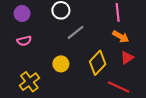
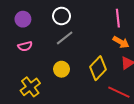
gray line: (76, 32) -> (65, 38), moved

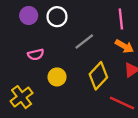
purple circle: (23, 19) -> (29, 15), moved
gray line: (65, 38) -> (84, 41), moved
pink semicircle: (25, 46) -> (36, 54), moved

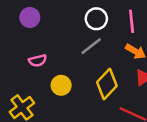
white circle: (57, 17) -> (96, 19), moved

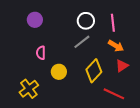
pink semicircle: (38, 61) -> (41, 53), turned 104

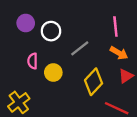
white circle: (86, 21) -> (51, 31), moved
yellow circle: (59, 72) -> (53, 73), moved

